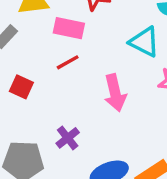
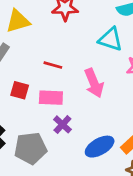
pink rectangle: (69, 28) -> (51, 98), moved
red line: (68, 62) -> (53, 65), turned 54

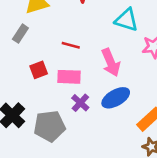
red square: (20, 90) -> (39, 70), turned -36
blue ellipse: (100, 147) -> (116, 98), moved

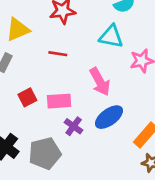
red line: (71, 45) -> (58, 54), moved

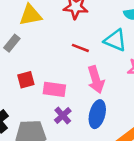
red line: (58, 54) -> (80, 48), moved
blue ellipse: (109, 117) -> (97, 114), turned -52

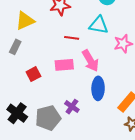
pink rectangle: (54, 89) -> (64, 65), moved
purple cross: (63, 115) -> (72, 107), moved

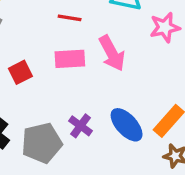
red line: (72, 38) -> (70, 18), moved
blue ellipse: (98, 88) -> (127, 125), moved, turned -45

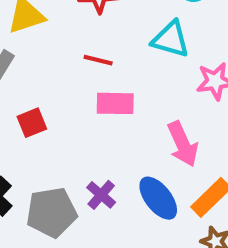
pink arrow: (112, 53) -> (183, 144), moved
pink rectangle: (70, 59) -> (115, 103), moved

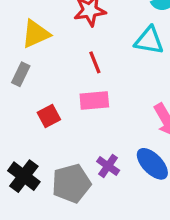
red line: (98, 60) -> (95, 62), turned 60
pink rectangle: (115, 103) -> (94, 100), moved

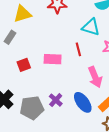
red line: (95, 62) -> (78, 49), moved

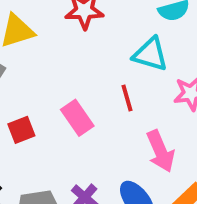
pink rectangle: (53, 59) -> (77, 118), turned 54

